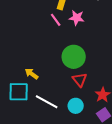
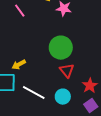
pink line: (56, 20) -> (20, 11), moved
yellow arrow: (32, 74) -> (19, 65), turned -64

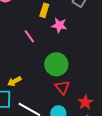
pink line: (20, 11) -> (29, 36), moved

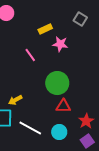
yellow rectangle: (44, 10) -> (45, 29), turned 48
red triangle: (62, 87) -> (63, 106), turned -49

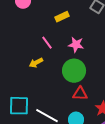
pink star: (60, 44) -> (76, 45), moved
yellow arrow: (15, 100) -> (36, 63), moved

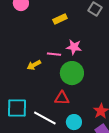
pink line: (47, 43) -> (54, 54), moved, turned -48
red triangle: (80, 94) -> (62, 98), moved

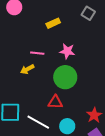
pink line: (54, 54) -> (37, 53), moved

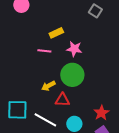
yellow rectangle: (53, 23) -> (56, 33), moved
yellow arrow: (27, 69) -> (48, 86), moved

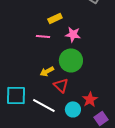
red triangle: (62, 100) -> (61, 85), turned 42
red star: (101, 113) -> (90, 99), moved

